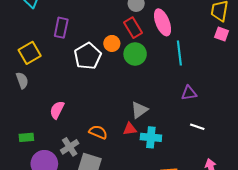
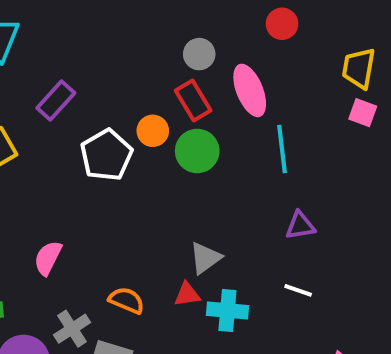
purple rectangle: (61, 28) -> (56, 101), turned 30
white line: (197, 127) -> (298, 290), moved

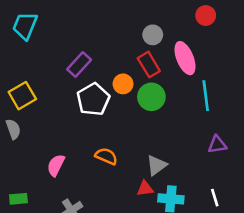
purple rectangle: (56, 101) -> (79, 65), moved
white line: (298, 290) -> (215, 198), moved, turned 54
orange semicircle: (127, 300) -> (106, 156), moved

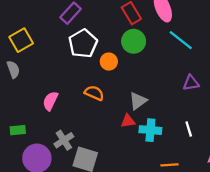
orange circle: (123, 84) -> (109, 62), moved
cyan line: (206, 96) -> (181, 40), turned -45

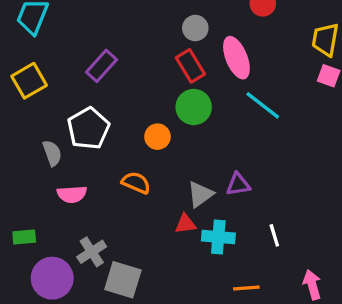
yellow square: (21, 40) -> (29, 81), moved
white pentagon: (83, 44) -> (88, 128), moved
gray semicircle: (13, 69) -> (52, 153), moved
purple triangle: (191, 83) -> (238, 184), moved
pink semicircle: (50, 101) -> (72, 194), turned -120

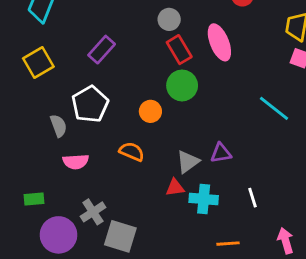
gray circle: (195, 28) -> (169, 19), moved
cyan line: (263, 105) -> (274, 108), moved

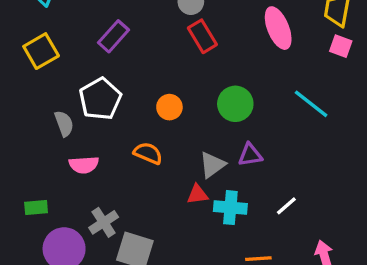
pink ellipse: (219, 42) -> (278, 28), moved
green circle: (182, 85) -> (235, 104), moved
white line: (252, 198) -> (286, 206), turned 66

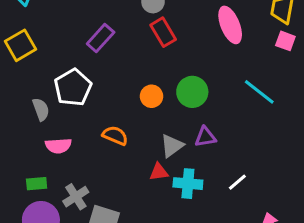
purple rectangle: (113, 36) -> (101, 38), moved
orange circle: (169, 107) -> (152, 96), moved
green rectangle: (36, 208) -> (37, 184), moved

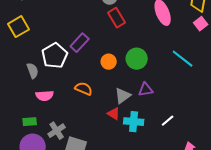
purple rectangle: (101, 38) -> (80, 43), moved
pink square: (285, 41) -> (201, 24), turned 32
red triangle: (159, 172) -> (114, 114), turned 40

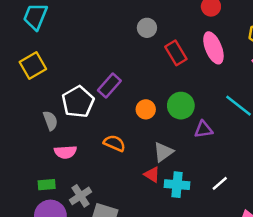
red rectangle: (117, 18) -> (176, 53), moved
purple triangle: (146, 90) -> (203, 129), moved

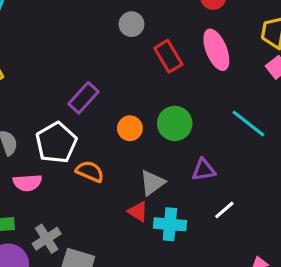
white pentagon: (78, 102) -> (56, 143), moved
purple triangle: (203, 129) -> (204, 170), moved
white line: (220, 183) -> (224, 210), moved

